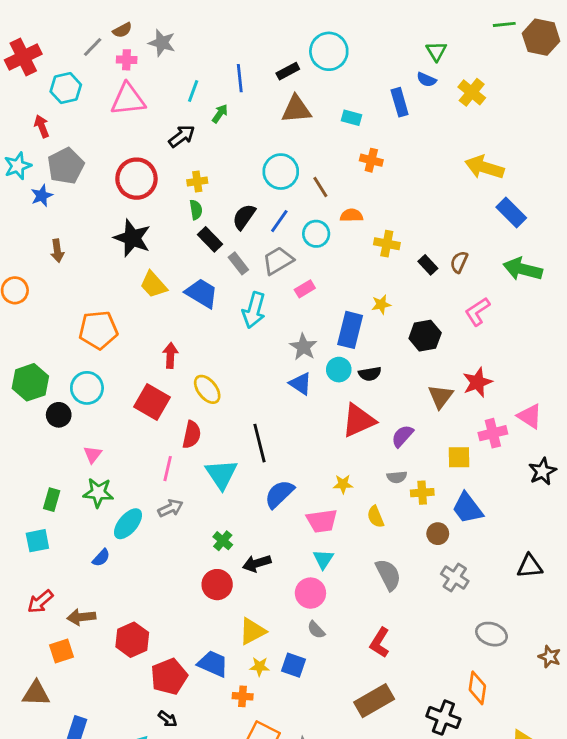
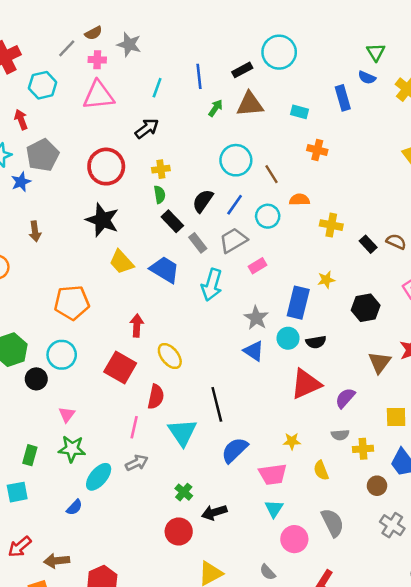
green arrow: (220, 114) -> (216, 108), moved
brown semicircle: (459, 262) -> (396, 242), turned 90
pink circle: (310, 593) -> (294, 539), moved

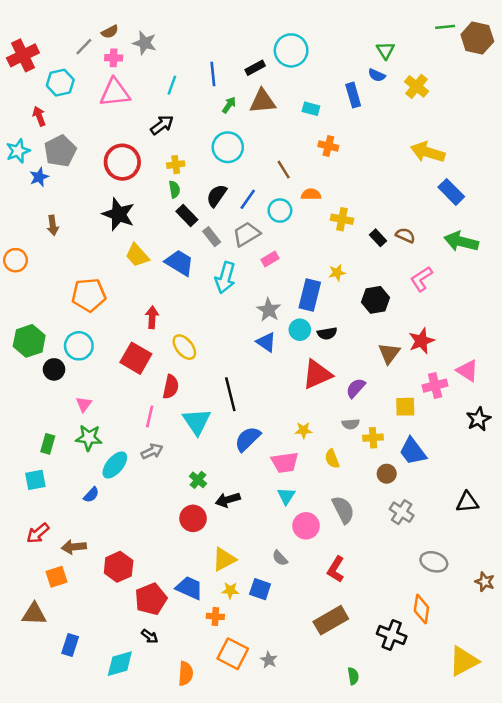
cyan circle: (236, 160) -> (228, 147), moved

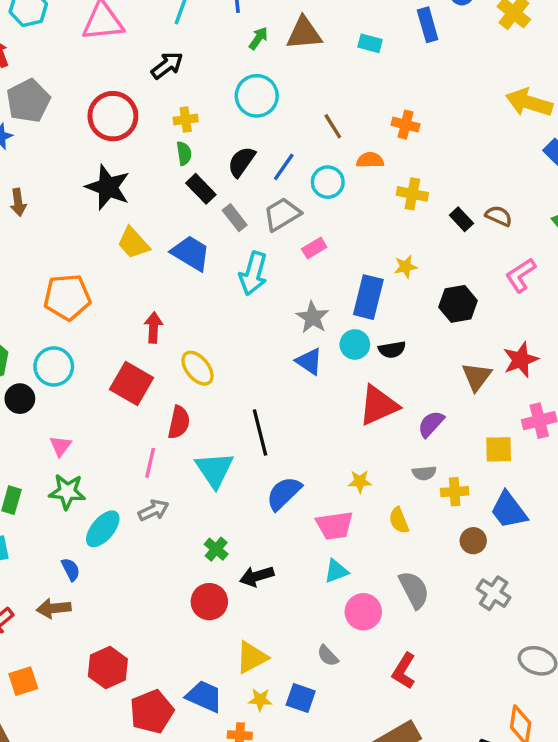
orange cross: (328, 146) -> (406, 125), moved
blue semicircle: (91, 495) -> (71, 569), turned -70
cyan triangle: (286, 496) -> (336, 571), turned 36
brown arrow: (74, 547) -> (54, 608), moved

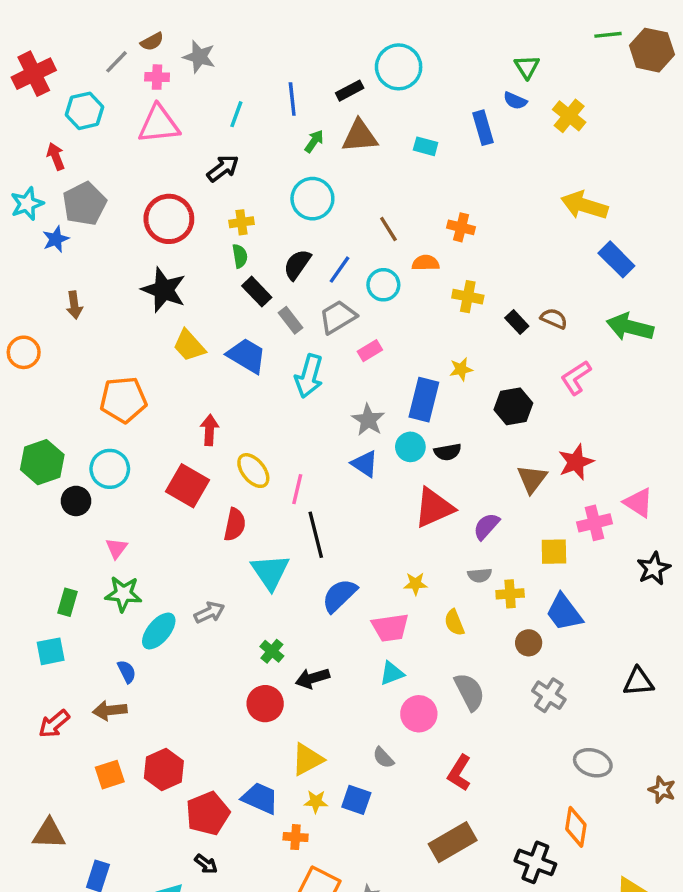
pink line: (150, 463) -> (297, 489), moved
orange square: (23, 681) -> (110, 775), moved

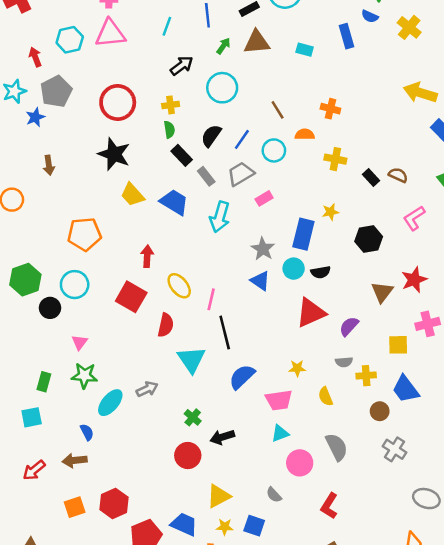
cyan hexagon: (84, 111) -> (70, 40), moved
black arrow: (223, 168) -> (182, 66), moved

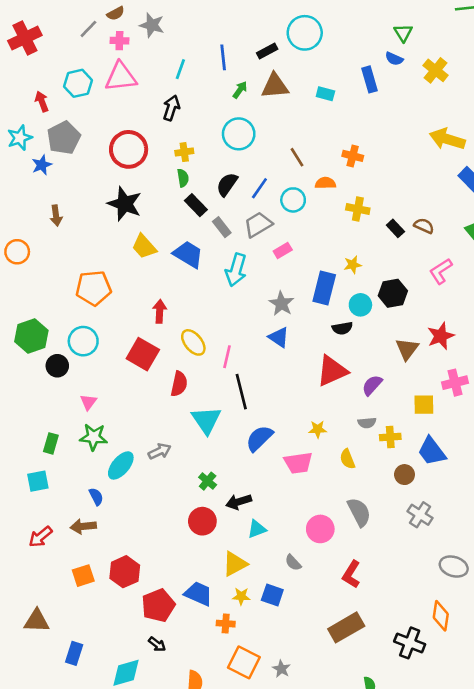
black arrow: (182, 66) -> (171, 108), moved, turned -35
cyan circle: (294, 269) -> (360, 305), moved
cyan triangle: (280, 433) -> (257, 529), moved

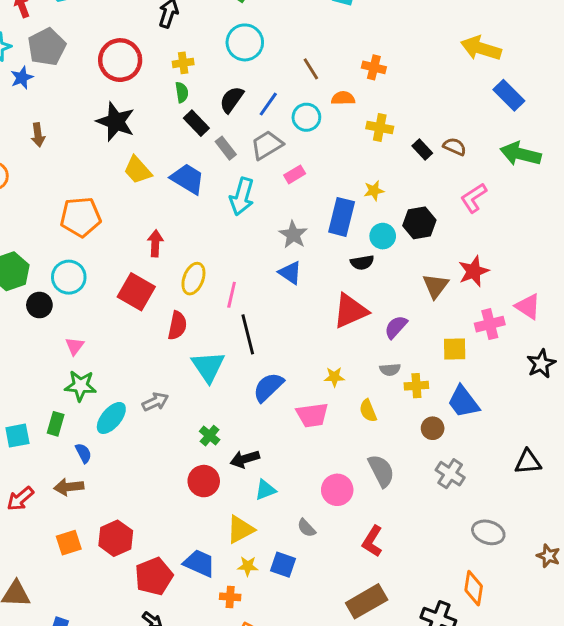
yellow ellipse: (193, 342) -> (193, 279), turned 60
green rectangle: (51, 443) -> (56, 424), moved

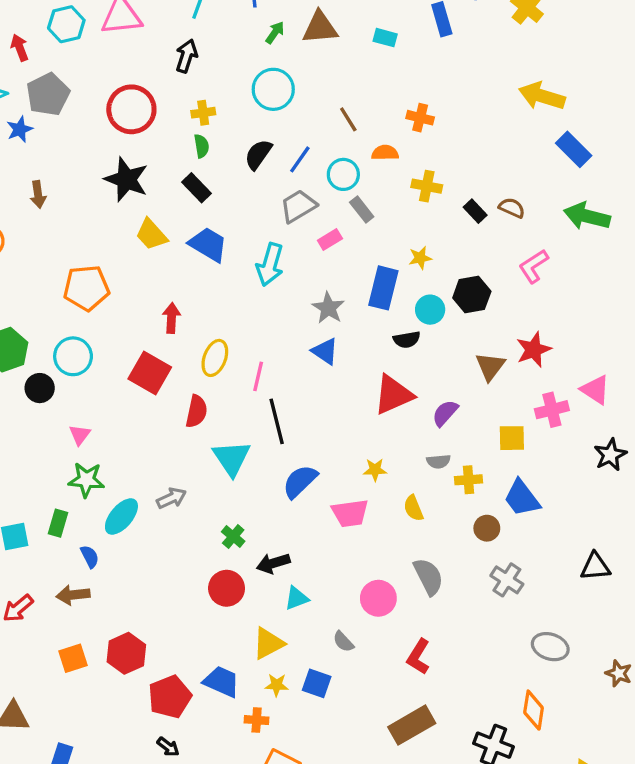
black rectangle: (196, 123) -> (196, 188), moved
gray rectangle: (226, 148) -> (362, 209), moved

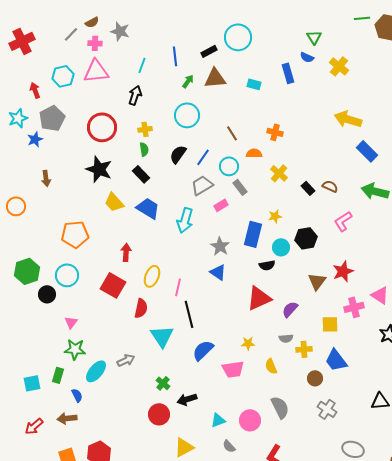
yellow cross: (427, 186) -> (279, 173), turned 30
cyan triangle: (297, 598) -> (218, 420), moved

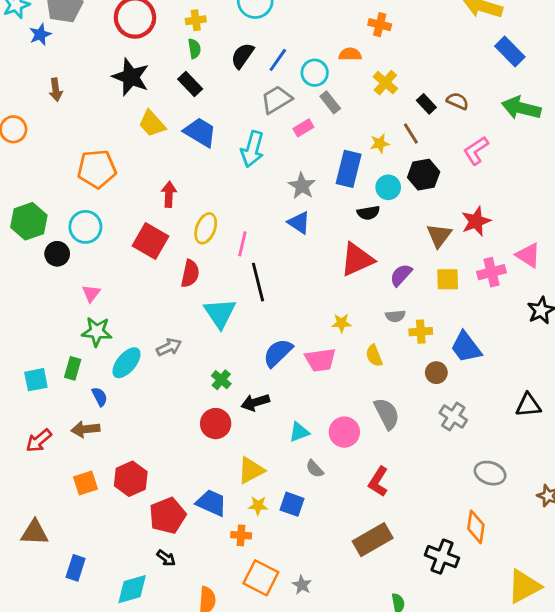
brown line: (232, 133) -> (411, 134), moved
yellow square: (330, 324) -> (448, 279), moved
blue semicircle: (203, 350) -> (278, 353), moved

